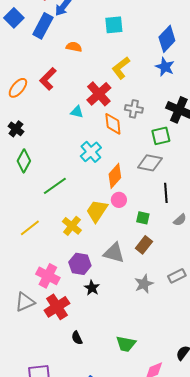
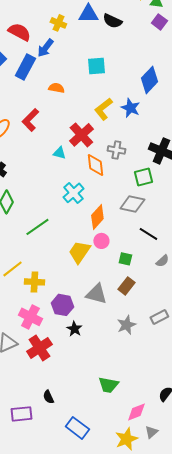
blue star: (165, 67) -> (130, 108), moved
black line: (166, 193) -> (148, 234), turned -54
yellow cross: (72, 226) -> (34, 282), moved, turned -36
black semicircle: (77, 338) -> (48, 397), moved

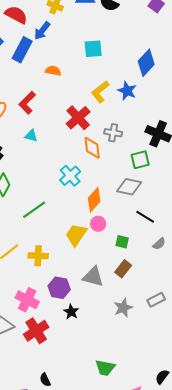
cyan triangle: (59, 153) -> (31, 136), moved
yellow cross: (34, 282) -> (38, 256), moved

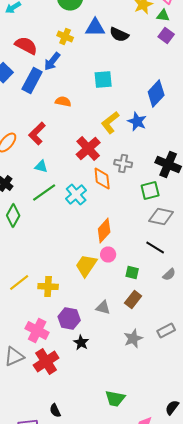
cyan cross: (70, 176) -> (76, 194), moved
gray diamond: (129, 187) -> (161, 216), moved
green line: (34, 210) -> (44, 192), moved
gray triangle: (93, 277) -> (103, 308), size x0.7

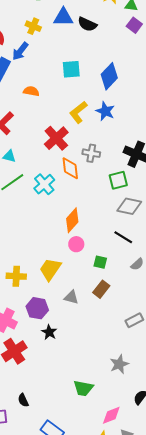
blue diamond: (156, 94) -> (109, 76), moved
yellow trapezoid: (86, 266) -> (50, 269), moved
gray star: (133, 338) -> (119, 364), moved

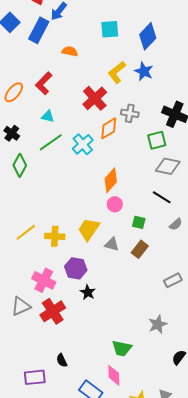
orange diamond: (70, 168) -> (109, 128), turned 65
gray triangle: (71, 297) -> (112, 244), moved
pink diamond: (111, 415) -> (114, 375), moved, turned -70

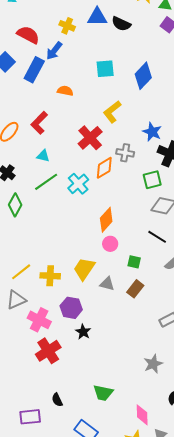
blue star: (144, 71) -> (152, 132), moved
gray triangle: (21, 306) -> (16, 300), moved
green trapezoid: (122, 348) -> (103, 393), moved
pink diamond: (114, 375) -> (142, 415), moved

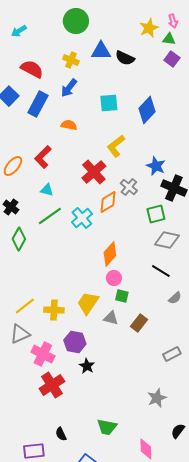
blue arrow: (54, 51) -> (69, 88), moved
gray cross: (125, 153) -> (129, 187), turned 30
green square: (134, 262) -> (122, 296), moved

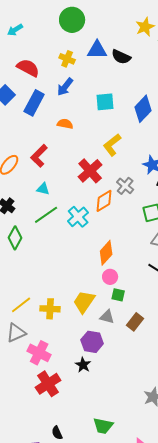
purple hexagon: (75, 342) -> (92, 342), moved

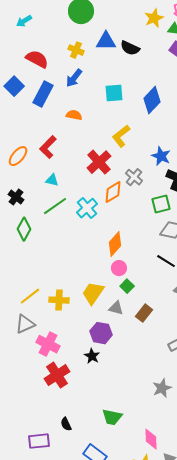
green square: (118, 295) -> (127, 286), turned 32

